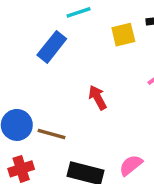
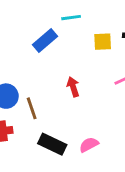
brown line: (51, 134) -> (32, 108), turned 45

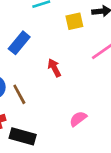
blue rectangle: (45, 40) -> (19, 43), moved
black rectangle: (52, 144) -> (23, 136), moved

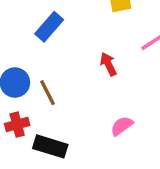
red arrow: (54, 68) -> (108, 64), moved

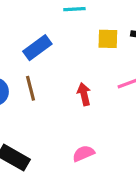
brown line: (47, 93) -> (30, 88), moved

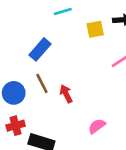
red arrow: (84, 94) -> (66, 94), moved

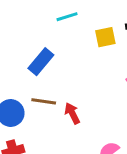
brown line: (42, 83) -> (44, 101), turned -54

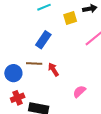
blue rectangle: (41, 62) -> (43, 40), moved

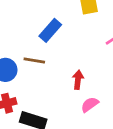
red arrow: (53, 69) -> (78, 80), moved, turned 32

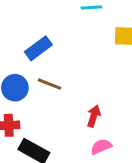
blue rectangle: (50, 30) -> (38, 48), moved

